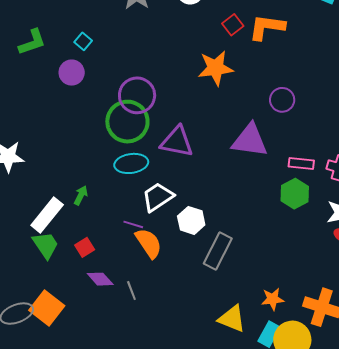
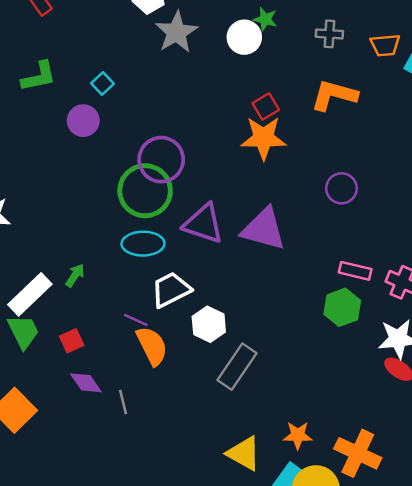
red square: (233, 25) -> (266, 107), moved
purple triangle: (250, 140) -> (264, 229), moved

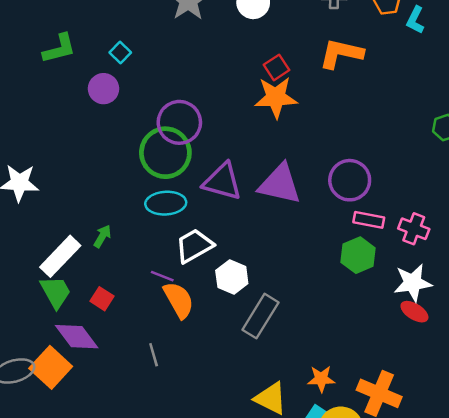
purple circle: (341, 188) -> (350, 180), moved, size x1.4
red square: (72, 341) -> (102, 299), turned -30
purple diamond: (86, 383) -> (77, 337), moved, size x1.4

